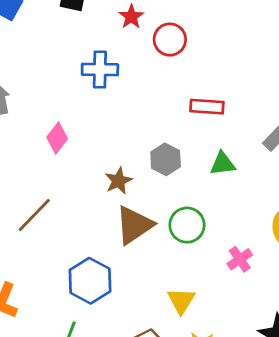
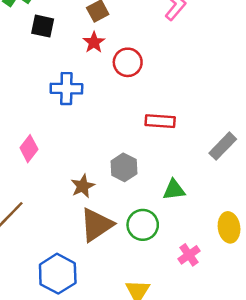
green triangle: (223, 164) -> (174, 190), moved

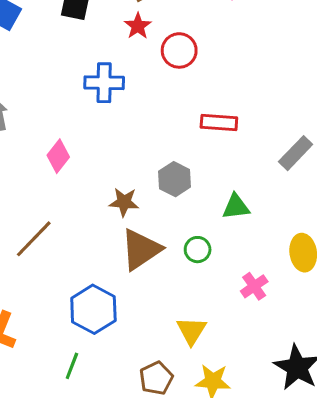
brown star: (83, 186) -> (124, 202), turned 30
green circle: (143, 225) -> (198, 250), size x0.7

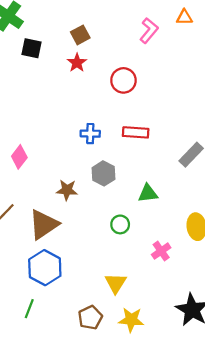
red circle: (179, 50) -> (123, 80), moved
blue cross: (104, 83) -> (90, 134), moved, size x0.7
brown triangle: (141, 250) -> (44, 224), moved

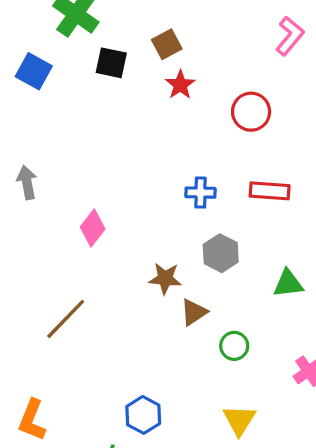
brown square: (80, 35) -> (167, 44), moved
brown triangle: (44, 224) -> (194, 312), moved, size x0.6
green circle: (120, 224) -> (234, 346), moved
blue hexagon: (45, 268) -> (143, 415), moved, size x0.7

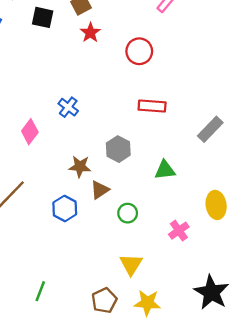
blue cross: (201, 193) -> (68, 107), moved, turned 36
blue hexagon: (143, 415) -> (65, 208), moved

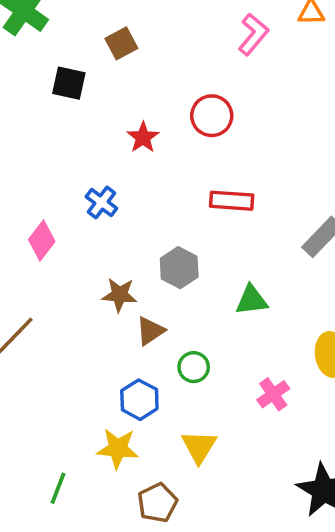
black square: (43, 17) -> (69, 83), moved
red star: (90, 33) -> (143, 137), moved
blue hexagon: (65, 208) -> (139, 400), moved
yellow star: (147, 303) -> (118, 448), moved

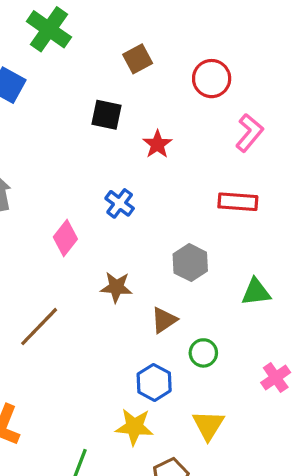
pink L-shape: (253, 34) -> (249, 133), moved
black square: (69, 83) -> (106, 115), moved
red circle: (212, 116) -> (212, 79), moved
brown star: (119, 295) -> (116, 287), moved

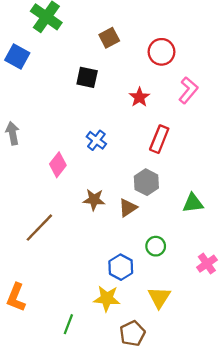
red star: (157, 144) -> (139, 97), moved
red rectangle: (238, 202) -> (159, 139), moved, turned -72
brown triangle: (164, 320) -> (128, 208), moved

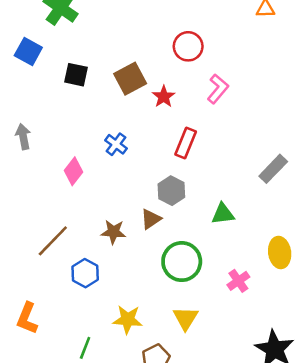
brown square: (109, 38) -> (130, 79), moved, size x1.4
black square: (87, 77) -> (76, 75), moved
brown star: (94, 200) -> (113, 232), moved
green circle: (156, 246) -> (182, 262), size x1.8
blue hexagon: (121, 267) -> (85, 273), moved

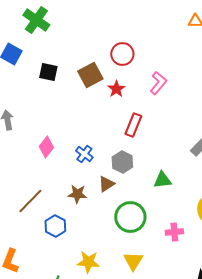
red circle: (188, 46) -> (122, 54), moved
blue cross: (116, 144) -> (84, 154), moved
pink cross: (238, 281) -> (174, 232), turned 30

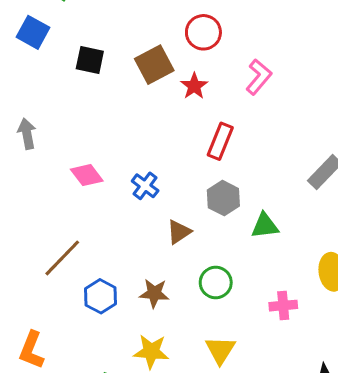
pink diamond: (46, 147) -> (87, 175), turned -75
gray hexagon: (122, 162) -> (223, 198), moved
brown star: (77, 194) -> (154, 293), moved
green circle: (130, 217) -> (216, 283), size x0.7

